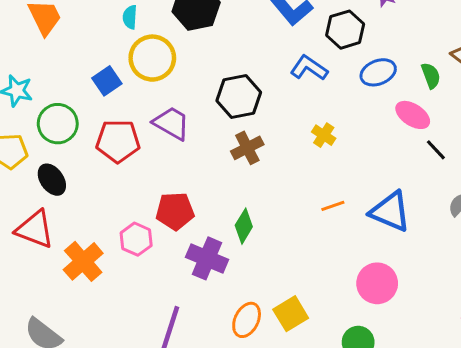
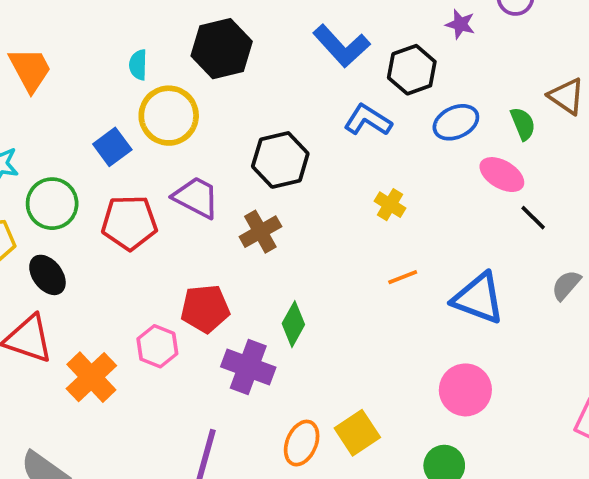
brown cross: (247, 148) -> (260, 232), moved
orange line: (333, 206) -> (403, 277), moved

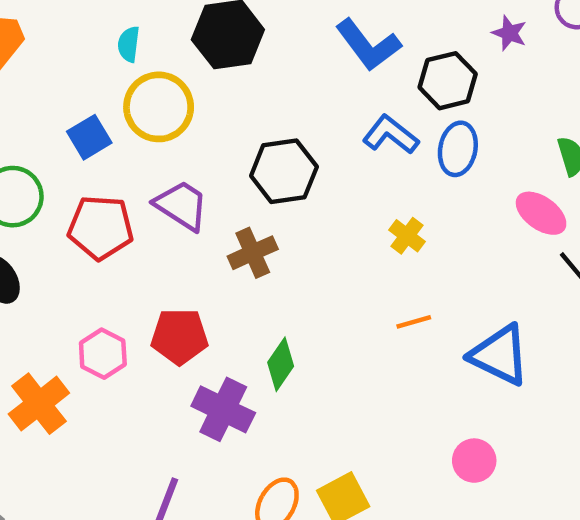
blue ellipse: (456, 122) -> (458, 149), moved, turned -60
pink hexagon: (157, 346) -> (103, 354), moved
pink circle: (465, 390) -> (474, 461), size x0.7

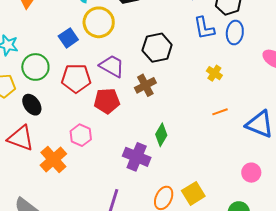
blue L-shape: (391, 135) -> (204, 28), turned -135
red pentagon: (179, 336) -> (107, 101), moved

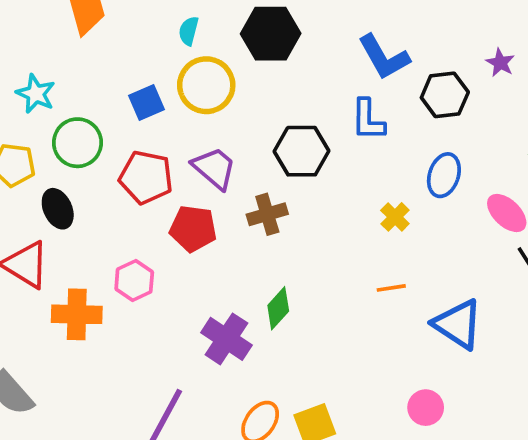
blue L-shape: (204, 28) -> (368, 120), moved
blue ellipse: (235, 32) -> (444, 175), moved
orange cross: (53, 160) -> (77, 314), turned 32

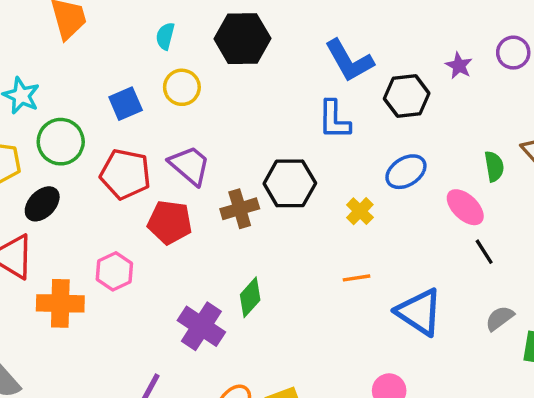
yellow circle: (206, 85) -> (182, 87), size x0.7
black hexagon: (302, 151) -> (290, 183), moved
blue ellipse: (444, 175) -> (406, 172), turned 39
black ellipse: (58, 209) -> (42, 204), turned 69

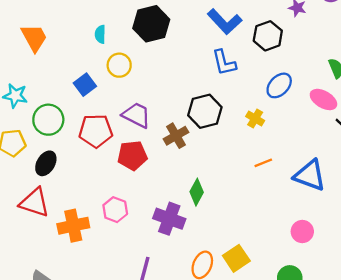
pink hexagon: (114, 271) -> (115, 210), moved

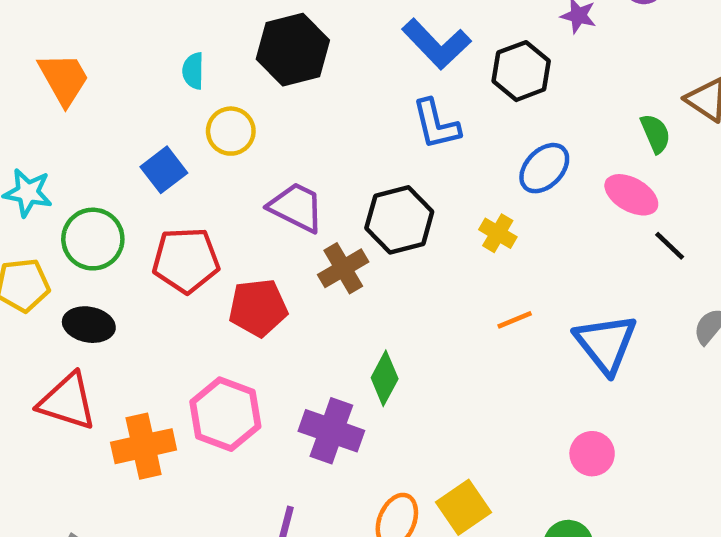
purple trapezoid: (136, 115) -> (296, 207), moved
black ellipse: (46, 163) -> (89, 325), turned 70
blue triangle: (310, 175) -> (606, 344), turned 32
pink hexagon: (115, 210) -> (225, 414), size x1.4

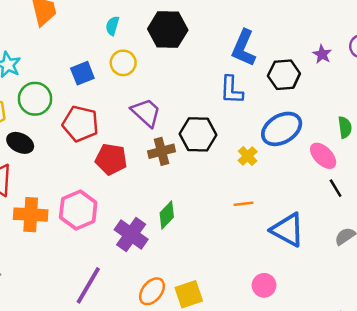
blue L-shape: (436, 44) -> (244, 48), turned 51
blue ellipse: (544, 168) -> (282, 129), size x1.4
blue triangle: (606, 344) -> (288, 230), turned -39

